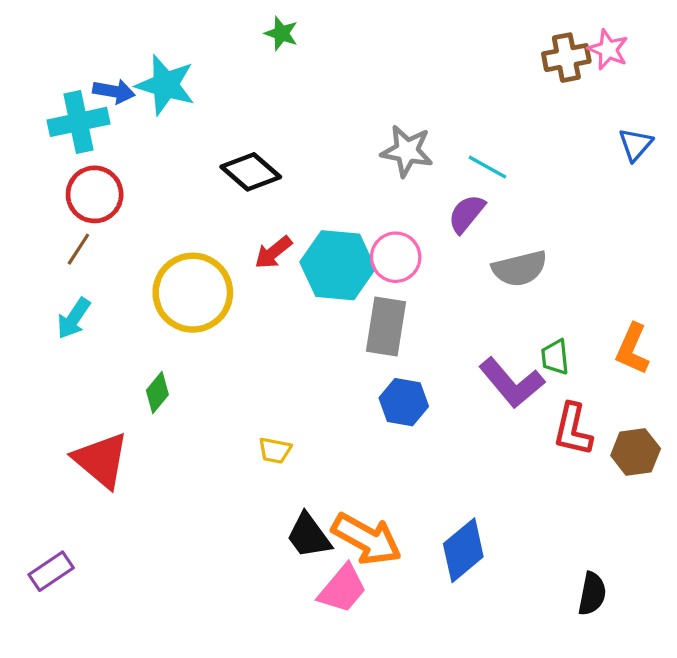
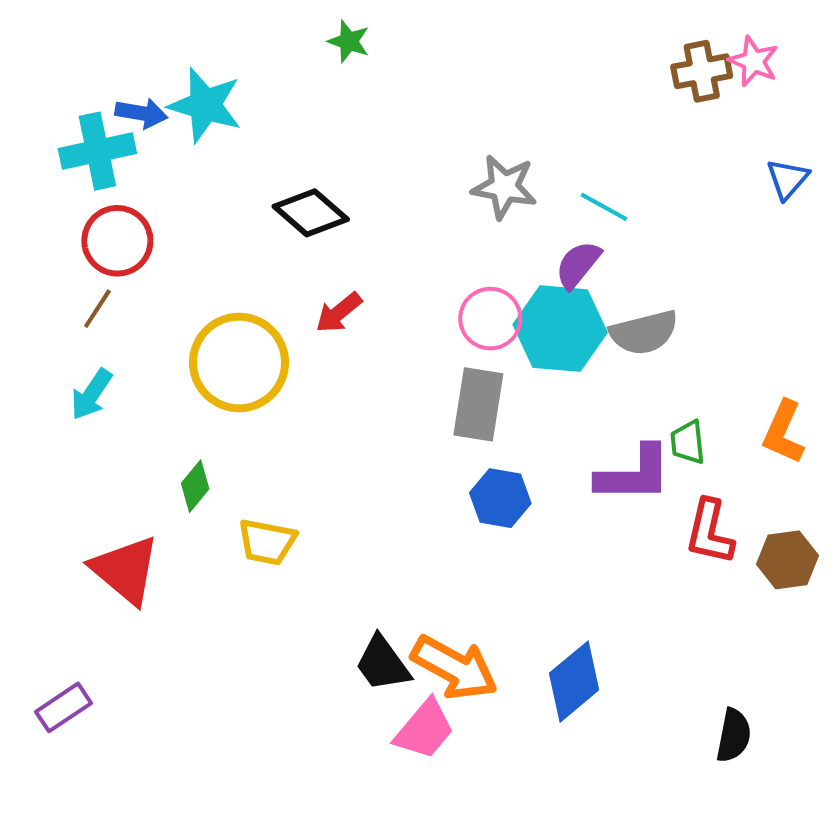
cyan hexagon: (338, 265) -> (560, 329), moved
purple L-shape: (512, 383) -> (634, 474), turned -50
yellow trapezoid: (275, 450) -> (267, 542), moved, size x1.4

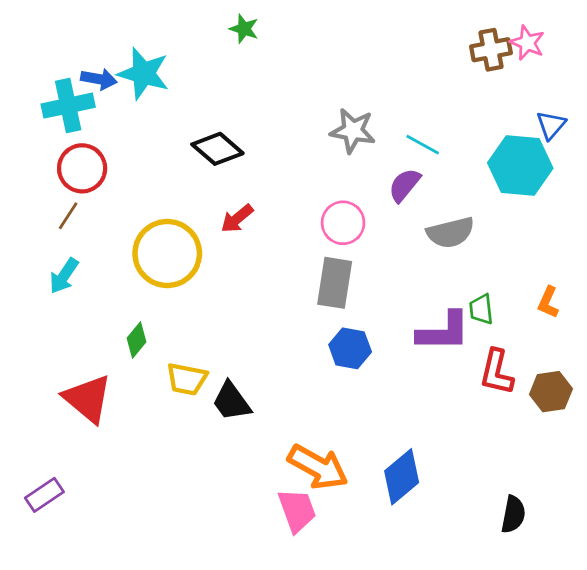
cyan hexagon: (560, 329) -> (520, 166), moved
orange L-shape: (783, 432) -> (548, 302), size x0.7
black trapezoid: (383, 664) -> (231, 401), moved
pink trapezoid: (424, 729) -> (297, 510), turned -60

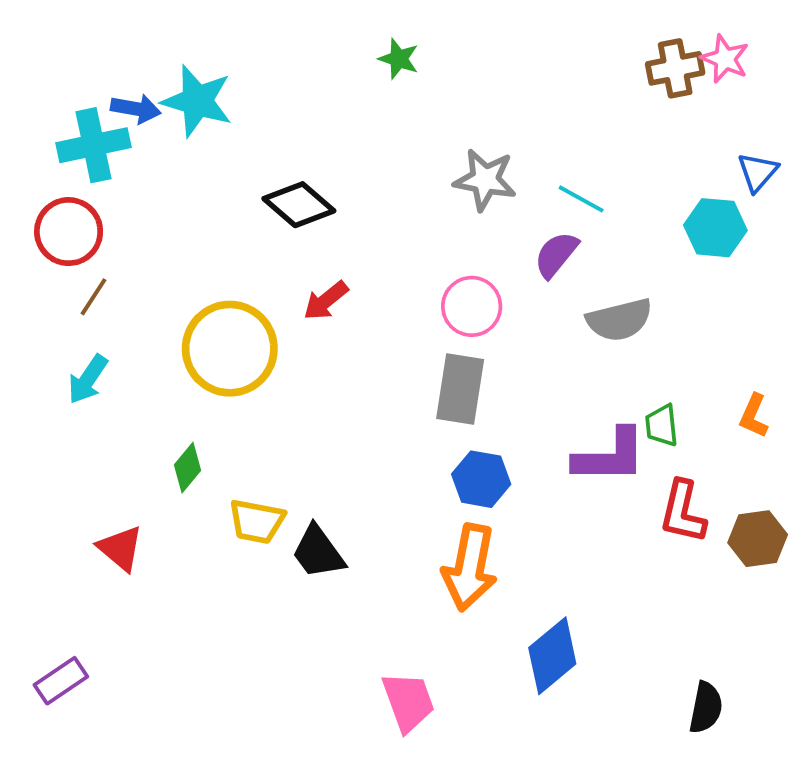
green star: (244, 29) -> (399, 59), moved
cyan hexagon: (520, 166) -> (715, 228), size x0.7
red circle: (82, 168) -> (69, 232), moved
red triangle: (88, 399) -> (120, 548), size x0.7
orange arrow: (318, 467) -> (470, 567), moved, turned 72

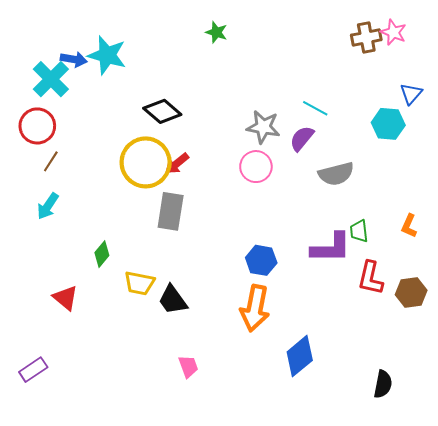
cyan cross: (94, 145) -> (51, 79), turned -33
gray star: (485, 180) -> (263, 127), moved
yellow circle: (230, 349) -> (146, 162), moved
gray rectangle: (460, 389) -> (171, 211), moved
pink trapezoid: (408, 702) -> (188, 366), moved, size x0.7

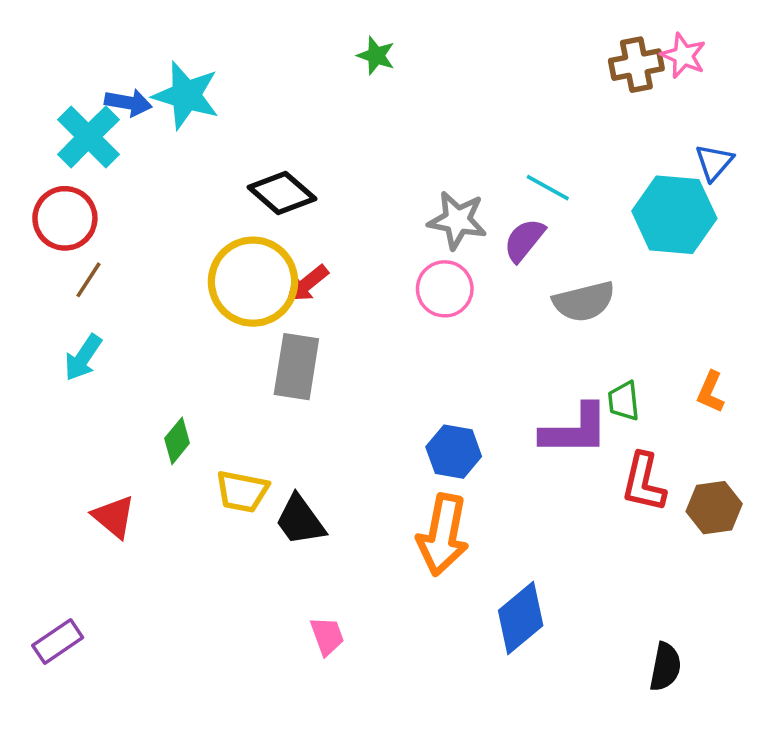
cyan hexagon: (388, 124) -> (674, 215), size x1.4

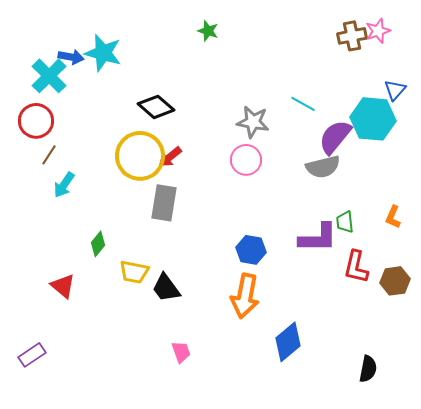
pink star: (683, 56) -> (378, 31), turned 30
purple semicircle: (524, 240) -> (335, 137), moved, size x1.4
cyan arrow: (83, 358) -> (64, 185), moved

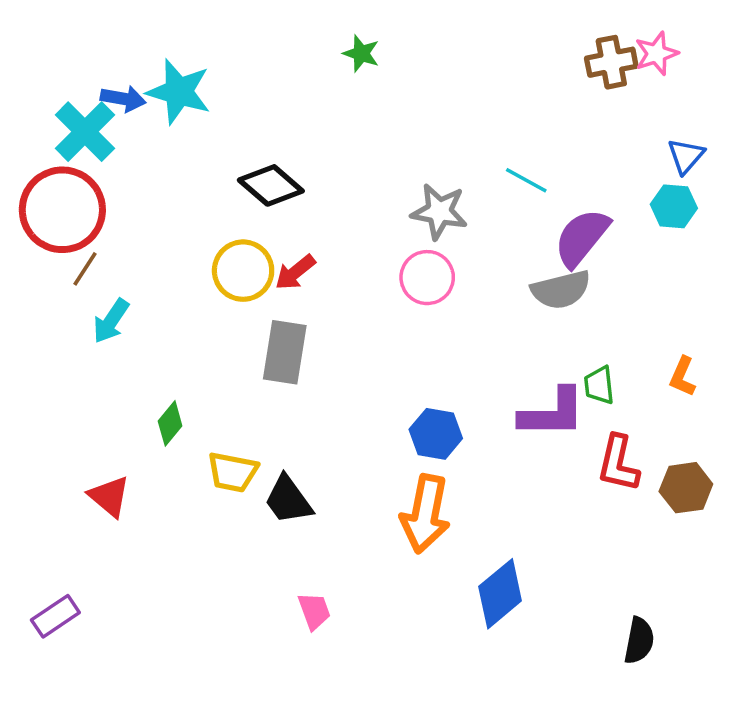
cyan hexagon: (373, 119) -> (674, 206), moved, size x0.6
red circle: (36, 121) -> (62, 210), size x1.4
yellow circle: (140, 156) -> (243, 271), size x0.7

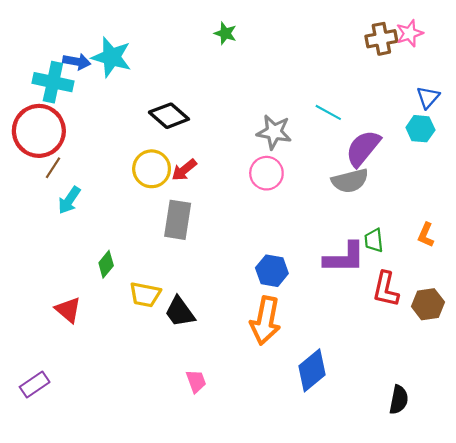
cyan cross: (85, 132) -> (53, 82), turned -33

